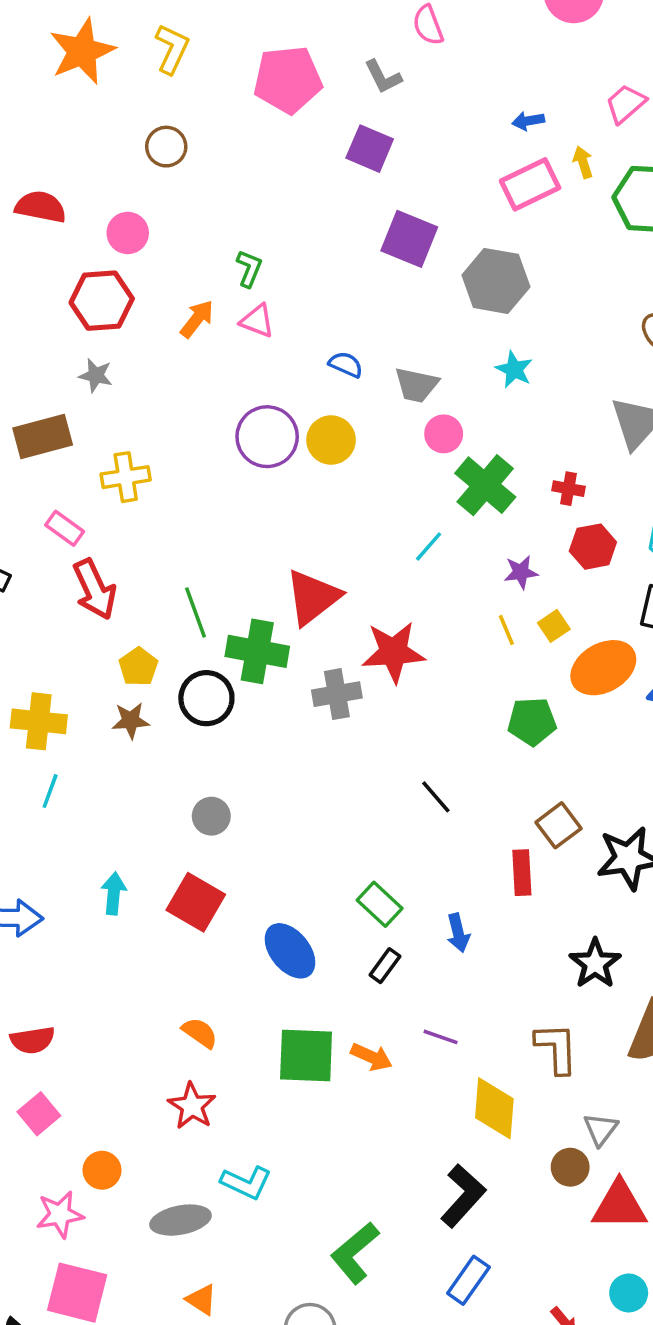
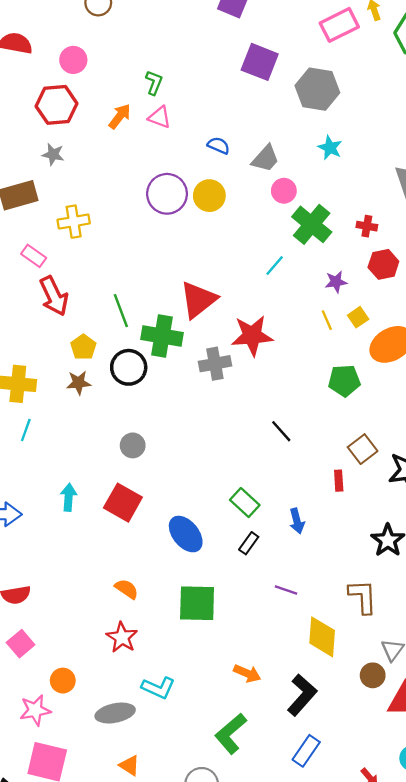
gray trapezoid: (416, 385) -> (266, 159), turned -60
red rectangle: (522, 873) -> (339, 481), size x0.7
orange arrow: (372, 1057) -> (247, 673), moved

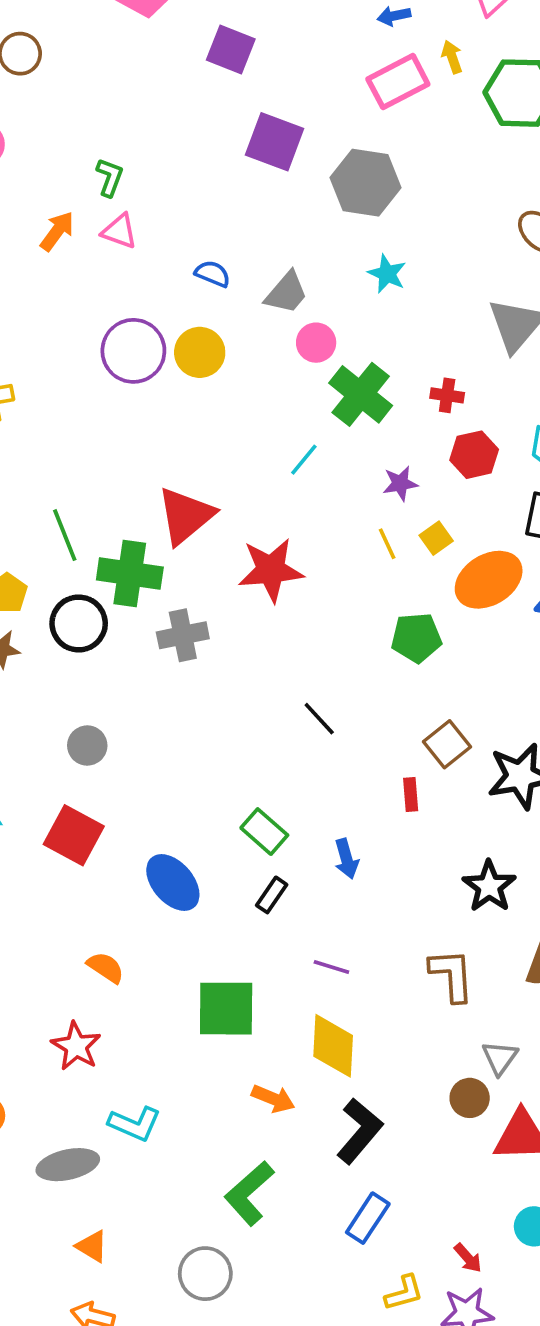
gray cross: (215, 364) -> (183, 635), moved
orange semicircle: (127, 589) -> (106, 967), moved
green square: (197, 603) -> (226, 1009), moved
yellow diamond: (322, 637) -> (333, 1046), moved

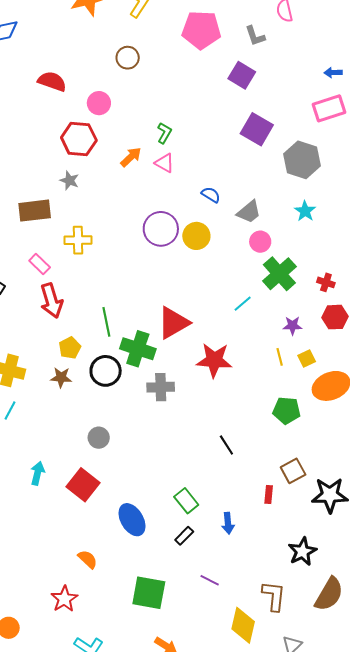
yellow diamond: (333, 1046) -> (243, 625), moved

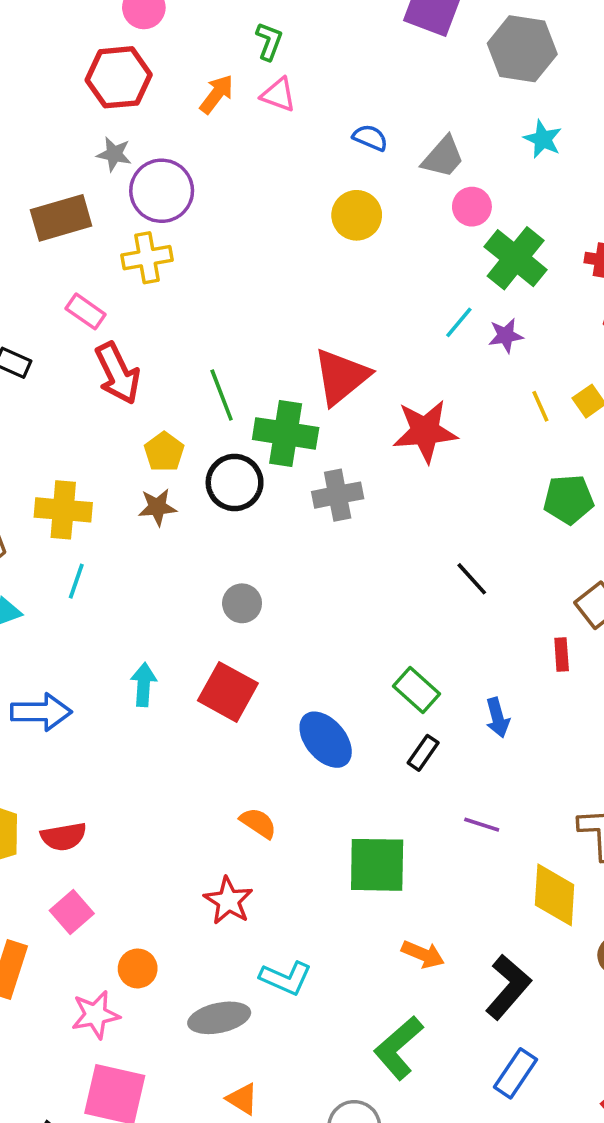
purple circle: (161, 229) -> (162, 191), moved
purple star: (292, 326) -> (506, 336), moved

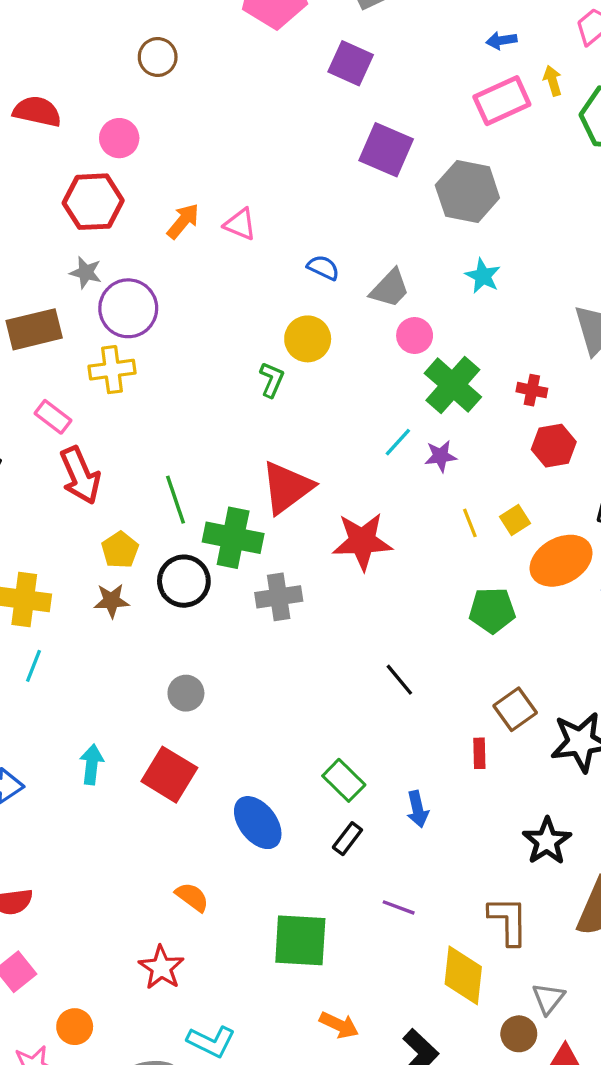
green L-shape: (269, 41) -> (272, 380), moved

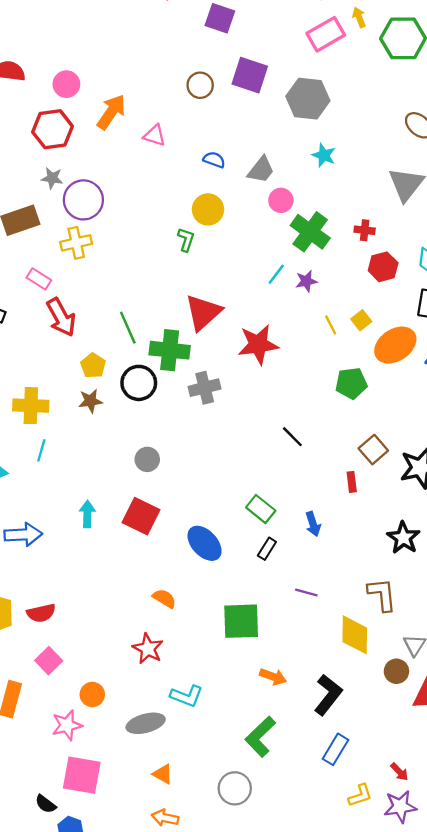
brown circle: (158, 57) -> (200, 85), moved
orange arrow: (183, 221) -> (111, 112), moved, size x1.4

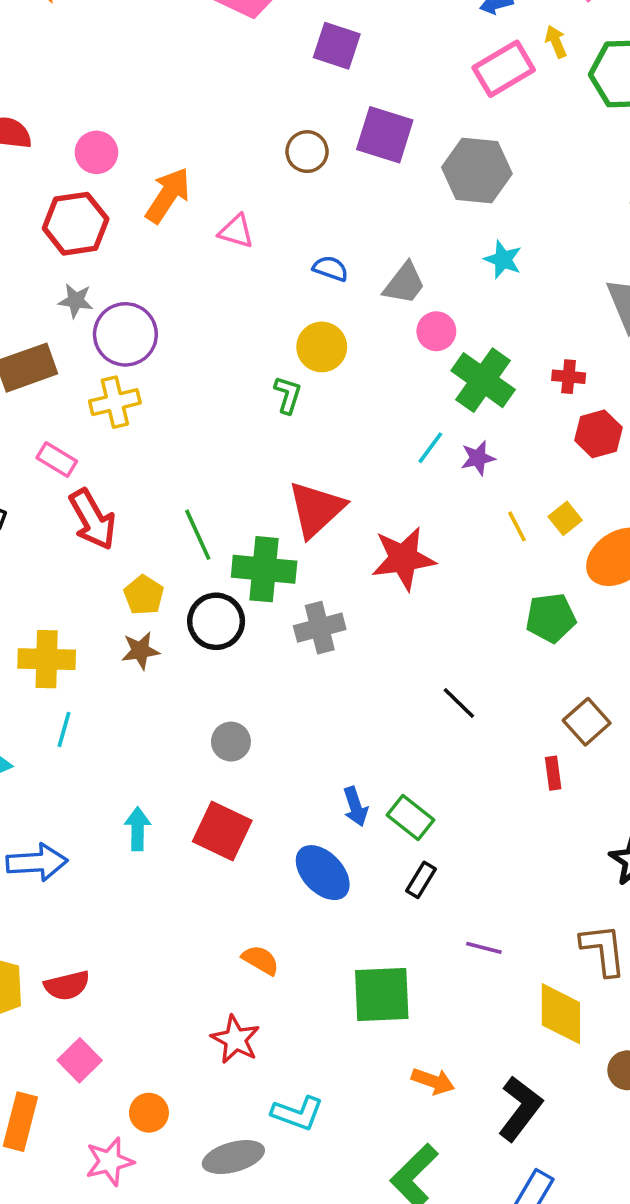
blue arrow: (313, 524) -> (356, 807), moved

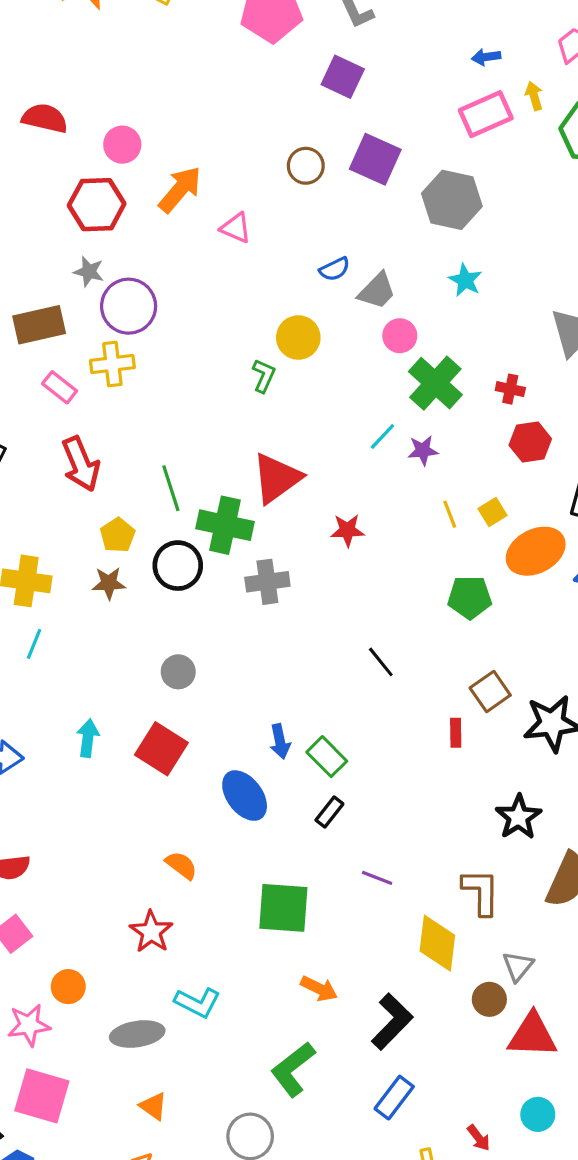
blue semicircle: (330, 269) -> (335, 269), moved, turned 128
pink rectangle: (57, 460) -> (60, 387), moved
red star: (403, 558) -> (347, 530), size x0.6

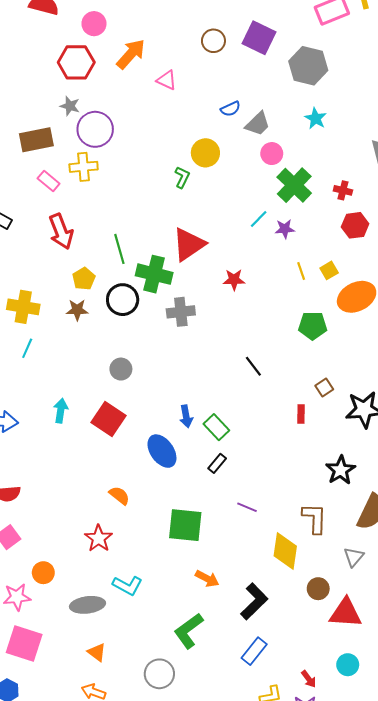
brown square: (490, 691) -> (324, 388), size x0.7
gray triangle: (518, 966) -> (354, 557), moved

